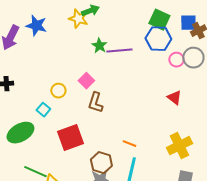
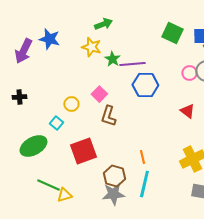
yellow star: (78, 19) -> (91, 47), moved
blue hexagon: (158, 39) -> (145, 85), moved
orange line: (129, 144) -> (142, 157), turned 56

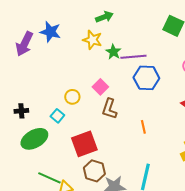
black cross: (19, 97) -> (21, 111), moved
orange line: (142, 157) -> (143, 127), moved
brown hexagon: (114, 176) -> (94, 171), moved

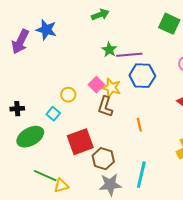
yellow star: (92, 40) -> (111, 88), moved
brown hexagon: (94, 171) -> (103, 159), moved

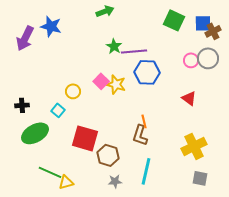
brown L-shape: (105, 107) -> (140, 135), moved
red square: (80, 142) -> (85, 138), turned 36
gray star: (110, 185) -> (115, 181), size x0.6

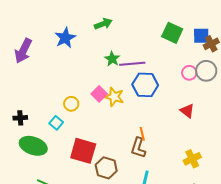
blue star: (51, 26) -> (65, 38), moved, turned 30
green ellipse: (35, 133) -> (33, 146), turned 48
yellow cross: (194, 146) -> (192, 159), size x0.7

